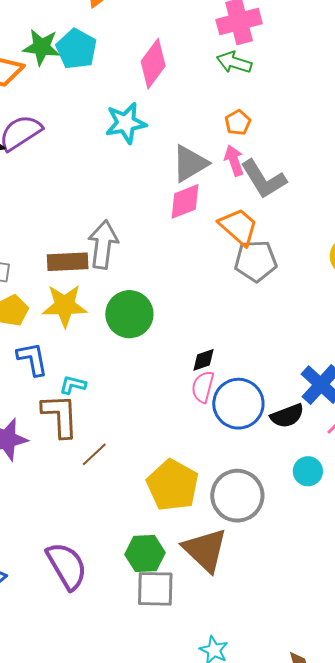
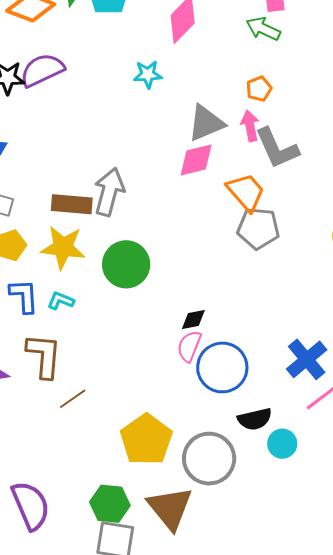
cyan star: (126, 123) -> (148, 74), size x0.7
cyan L-shape: (73, 385) -> (61, 301), moved
black semicircle: (287, 416) -> (255, 419), moved

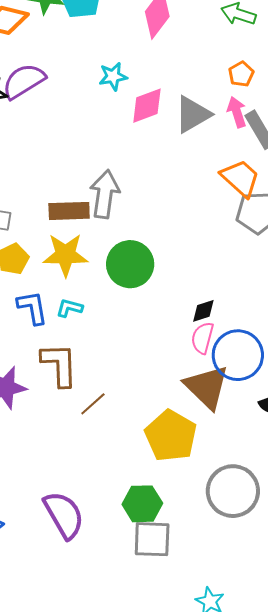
cyan star: (148, 74) -> (113, 76), moved
pink diamond: (196, 160) -> (147, 106), moved
gray circle: (209, 459) -> (233, 491), moved
brown triangle: (170, 508) -> (207, 387), moved

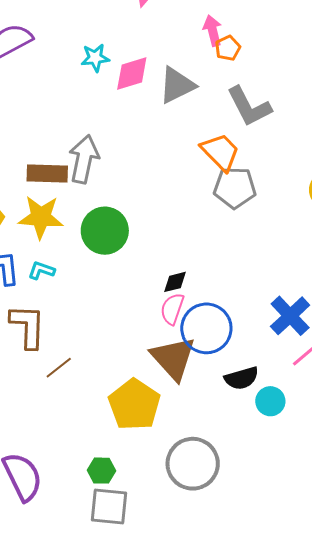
cyan star: (113, 76) -> (95, 58), moved
pink arrow: (237, 112) -> (213, 30), moved
green hexagon: (142, 504) -> (102, 471), size x0.7

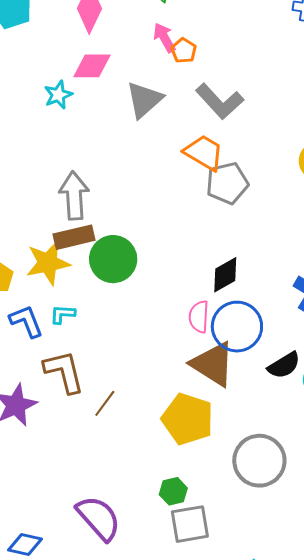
pink diamond: (132, 74) -> (92, 66), moved, turned 33
brown rectangle: (47, 174) -> (74, 237), moved
black diamond: (175, 282) -> (225, 275), moved, size x1.4

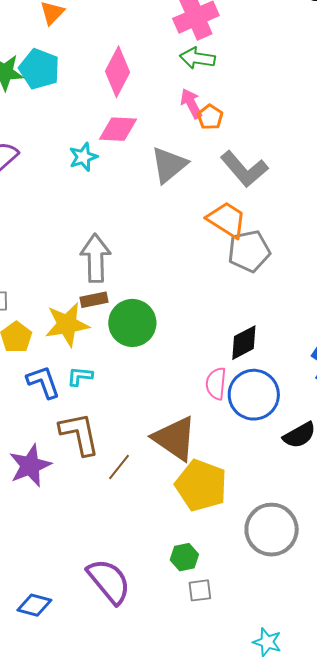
brown rectangle: (74, 237) -> (94, 300), size x0.7
brown triangle: (213, 364) -> (175, 438), moved
gray square: (190, 524) -> (200, 590), size x0.6

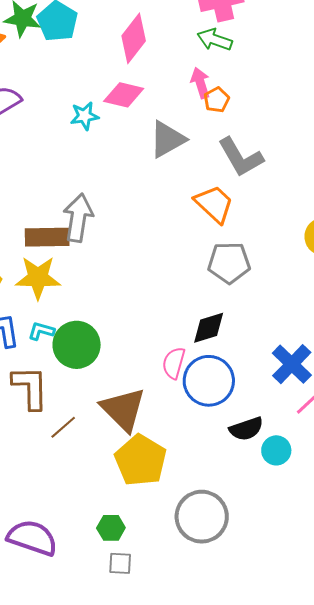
gray pentagon: (249, 251) -> (229, 263), moved
brown rectangle: (94, 300) -> (47, 237), moved, size x1.6
green circle: (132, 323) -> (77, 345), moved
purple semicircle: (109, 581) -> (32, 538), turned -42

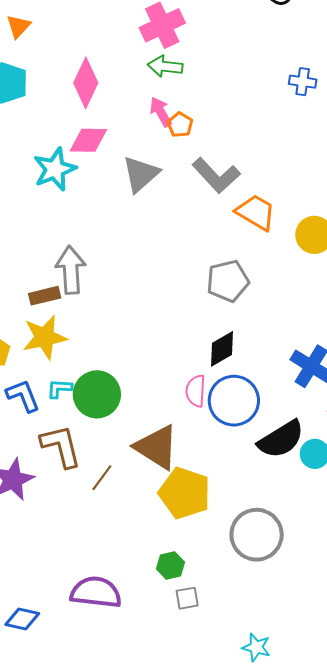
cyan star: (85, 116) -> (55, 169), size x1.5
orange trapezoid: (214, 204) -> (256, 212), moved
brown rectangle: (47, 237) -> (45, 296), size x0.7
black semicircle: (246, 429) -> (281, 439), size x1.4

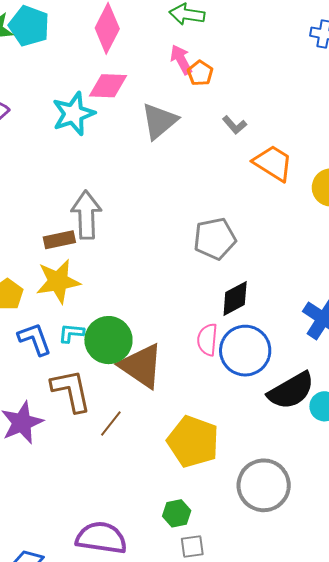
gray L-shape: (216, 175) -> (234, 125), size x0.5
gray pentagon: (228, 281) -> (215, 239), moved
brown triangle: (157, 447) -> (141, 366), moved

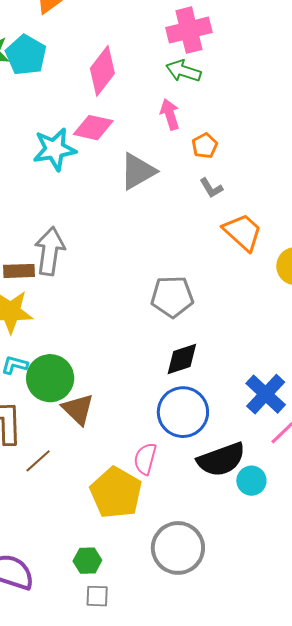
orange pentagon: (200, 73) -> (205, 146), moved
pink semicircle: (207, 340) -> (145, 459), moved
brown triangle: (141, 366) -> (78, 409), size x0.7

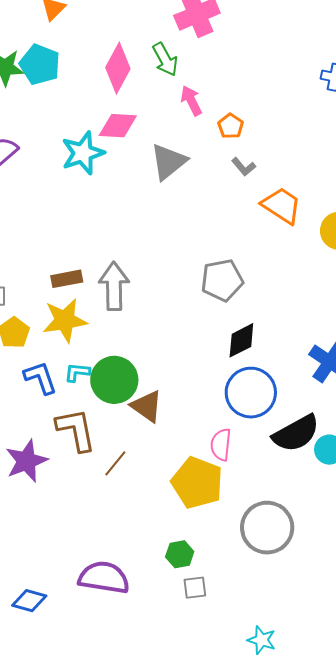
green arrow: (183, 71) -> (165, 59), moved, turned -128
gray arrow: (50, 251) -> (114, 286), moved

